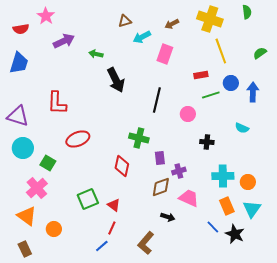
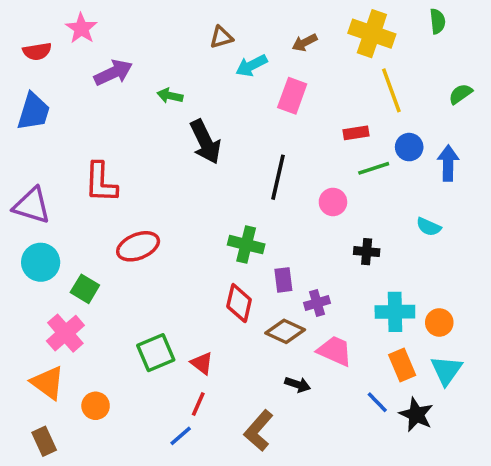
red diamond: (122, 166) -> (239, 303), moved
brown diamond: (161, 187) -> (285, 331), turned 45

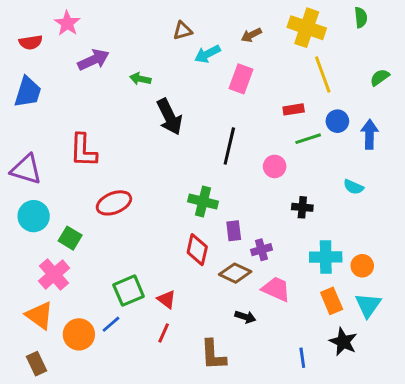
blue line: (377, 402) -> (302, 358), moved, turned 36
orange circle: (96, 406) -> (79, 334), size x1.4
brown L-shape: (259, 431) -> (213, 355), turned -44
blue line: (181, 436) -> (111, 324), moved

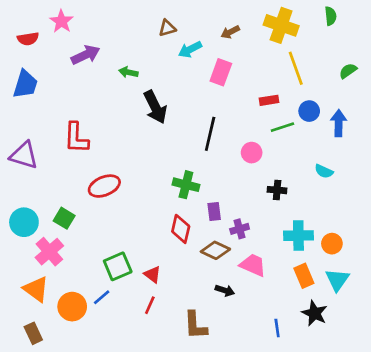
cyan circle: (34, 216) -> (24, 222), moved

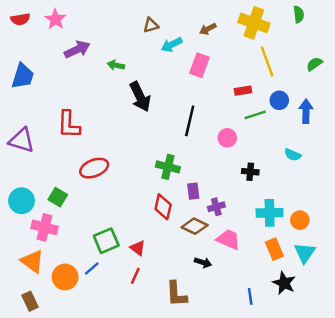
red semicircle: (28, 39) -> (20, 19), moved
pink cross: (49, 252) -> (45, 227), turned -35

